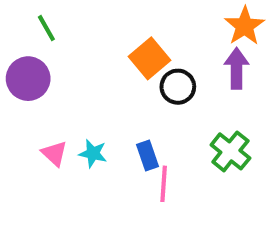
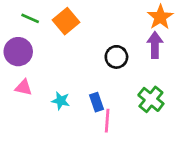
green line: (46, 28) -> (30, 18), turned -36
orange square: (150, 58) -> (66, 21), moved
pink triangle: (54, 153) -> (24, 87), moved, turned -30

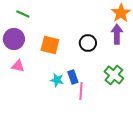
orange square: (66, 21) -> (50, 45), moved, turned -36
cyan star: (61, 101) -> (57, 80), moved

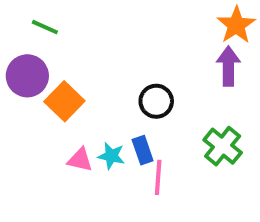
black circle: (88, 43) -> (156, 101), moved
orange square: (50, 45) -> (64, 101), moved, turned 30
pink triangle: (18, 66) -> (80, 160), moved

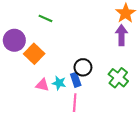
green line: (45, 27) -> (46, 18), moved
black circle: (156, 101) -> (83, 67), moved
pink line: (158, 177) -> (75, 103), moved

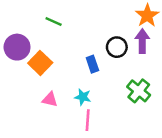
black circle: (83, 67) -> (117, 47), moved
blue rectangle: (76, 80) -> (92, 64), moved
cyan star: (59, 83) -> (83, 97), moved

